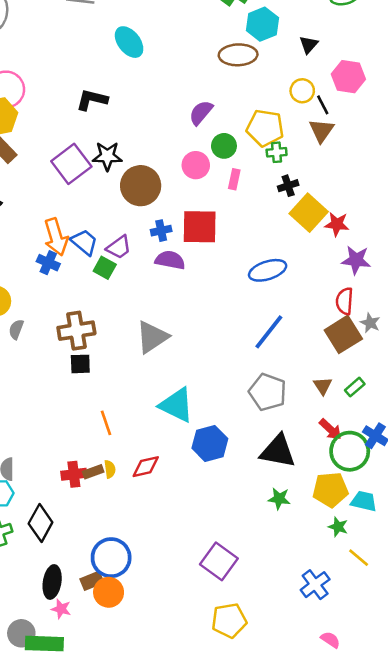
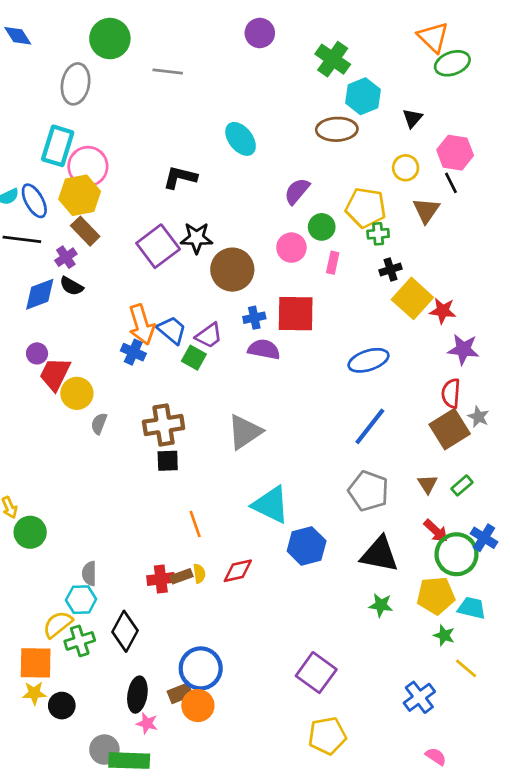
cyan ellipse: (129, 42) -> (241, 139), moved
black line: (323, 105) -> (451, 183), moved

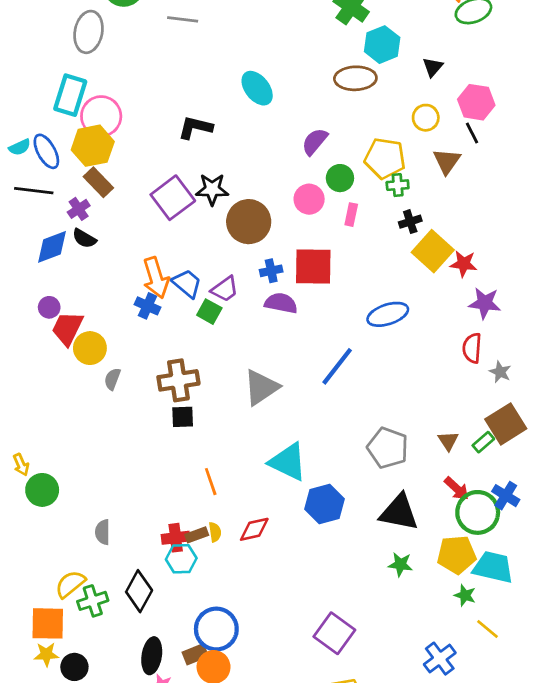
blue line: (370, 426) -> (337, 366), moved
brown square: (450, 429) -> (506, 424), moved
cyan hexagon: (81, 600) -> (181, 559), moved
cyan trapezoid: (472, 608) -> (493, 567), size x1.4

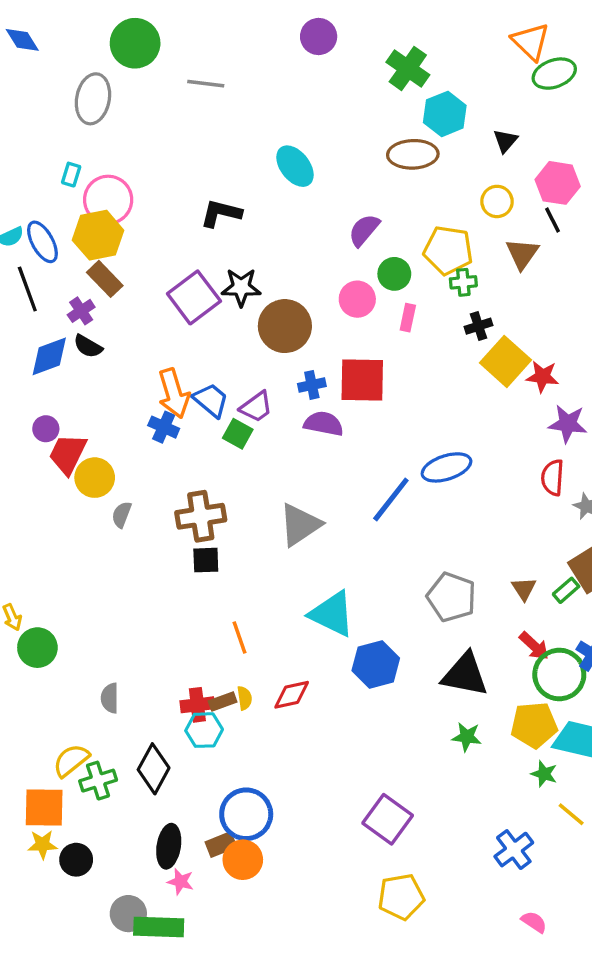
cyan rectangle: (70, 95) -> (71, 175), size x0.5
black line: (34, 191) -> (27, 289), turned 63
blue ellipse: (388, 314) -> (446, 467), moved

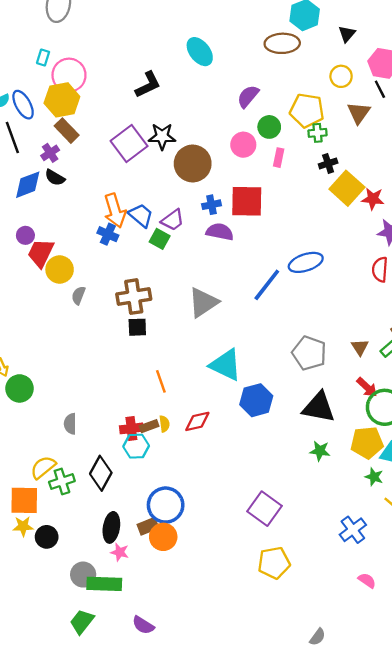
black L-shape: (221, 213) -> (148, 85), turned 140

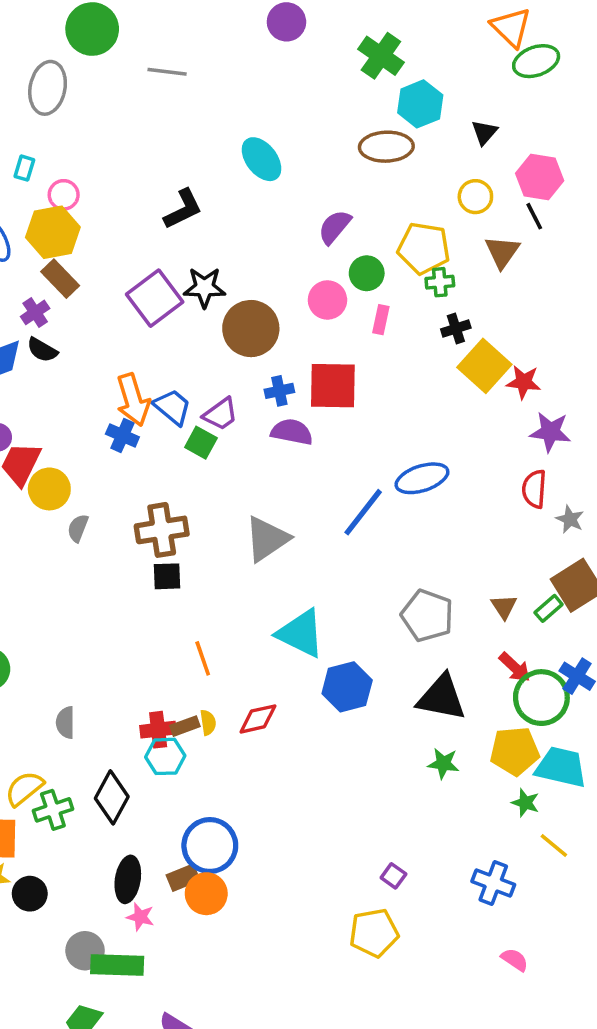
pink circle: (69, 75) -> (64, 195), size x0.6
purple square: (265, 509) -> (393, 876), moved, size x0.5
blue cross: (353, 530) -> (493, 883), turned -32

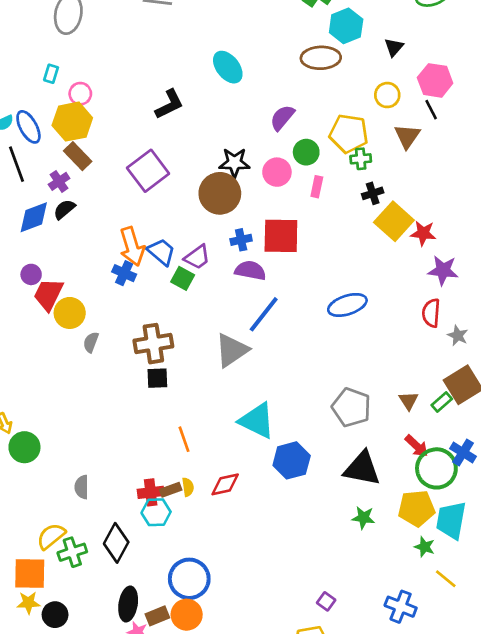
black star: (204, 288) -> (234, 163), moved
black semicircle: (42, 350) -> (64, 209), turned 110
blue line: (363, 512) -> (264, 314), moved
cyan trapezoid: (561, 767) -> (451, 520), turned -93
brown rectangle: (183, 878) -> (157, 616), moved

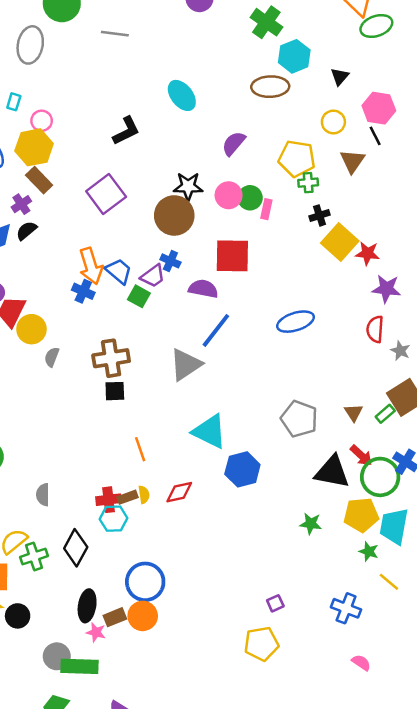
green circle: (306, 152) -> (250, 198), moved
blue cross: (241, 240) -> (170, 261), moved, turned 36
black triangle: (362, 468) -> (332, 472), moved
purple square: (326, 601) -> (275, 603), turned 30

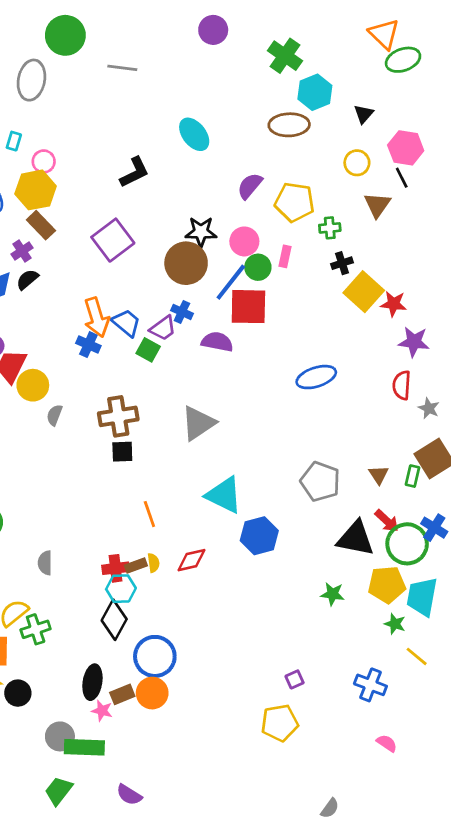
yellow pentagon: (297, 159) -> (295, 202), moved
green circle: (250, 198) -> (258, 267), moved
blue line: (216, 330) -> (231, 282), moved
green rectangle: (385, 414) -> (413, 476), turned -36
black diamond: (76, 548) -> (114, 620), moved

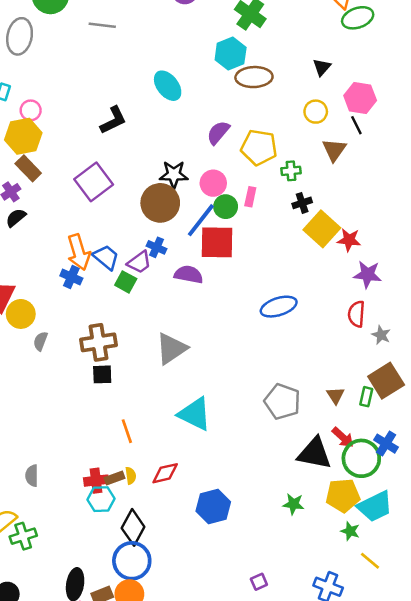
cyan hexagon: (315, 92) -> (231, 54), moved
blue hexagon: (259, 536) -> (213, 506), moved
cyan trapezoid: (422, 597) -> (375, 506), turned -126
black diamond: (114, 620) -> (133, 527), moved

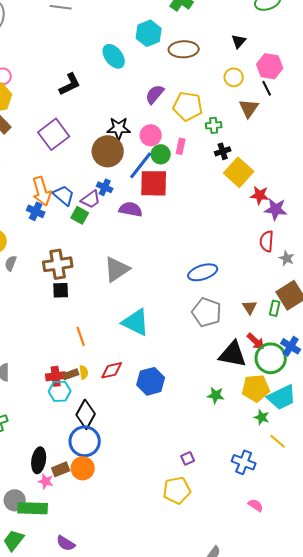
cyan hexagon: (231, 54) -> (149, 33), moved
red star: (349, 240) -> (260, 195), moved
blue ellipse: (279, 307) -> (203, 272), moved
blue hexagon: (213, 506) -> (151, 381), moved

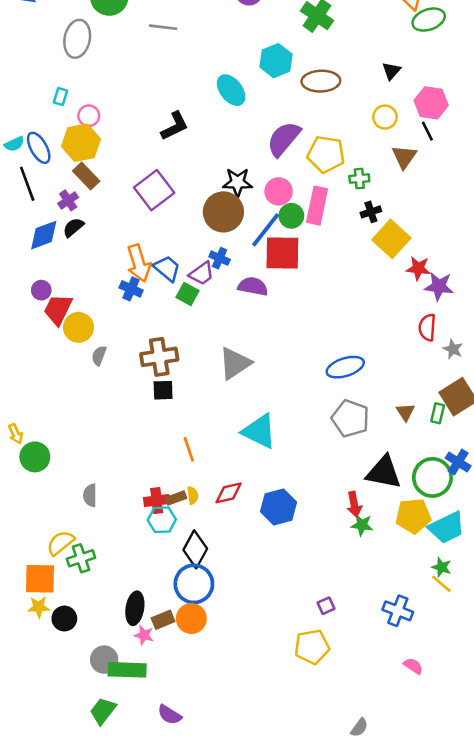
purple semicircle: (155, 94) -> (284, 139), size x1.4
pink rectangle: (181, 146) -> (317, 206), size x1.8
red arrow: (256, 341) -> (354, 504), moved, turned 36
green star: (262, 417) -> (441, 567), moved

